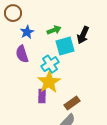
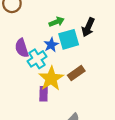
blue star: (27, 32) -> (51, 45), moved
cyan cross: (50, 64) -> (37, 59), moved
brown rectangle: (72, 103) -> (76, 73), moved

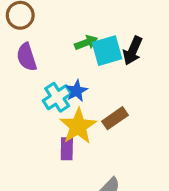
cyan square: (69, 39) -> (107, 51), moved
blue star: (51, 45) -> (76, 91), moved
purple semicircle: (22, 48) -> (27, 57), moved

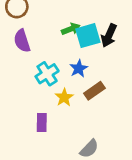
blue star: (76, 91) -> (79, 68), moved
yellow star: (78, 126) -> (64, 97), size x0.6
purple rectangle: (67, 149) -> (42, 122), moved

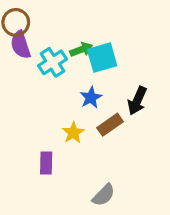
black arrow: (109, 36) -> (137, 101), moved
purple semicircle: (22, 41) -> (21, 45), moved
cyan cross: (47, 74) -> (52, 62), moved

